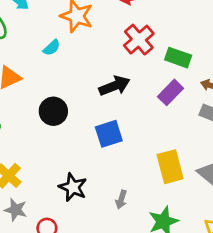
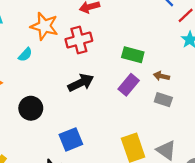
red cross: (139, 40) -> (79, 40), moved, turned 30
blue square: (109, 134) -> (71, 139), moved

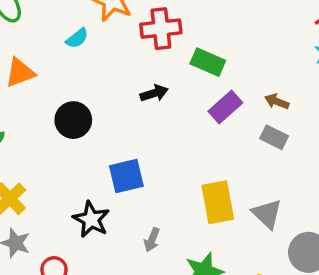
green rectangle: (133, 55) -> (208, 62), moved
black arrow: (81, 83) -> (154, 93), size x0.7

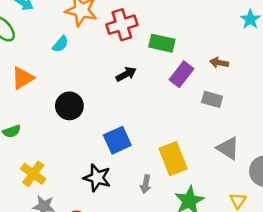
gray rectangle: (274, 137) -> (212, 99), moved
yellow rectangle: (218, 202) -> (173, 159), moved

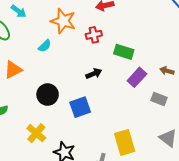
red cross: (122, 25) -> (94, 35), size x0.7
blue square: (117, 140) -> (80, 107), moved
yellow cross: (33, 174) -> (36, 133), moved

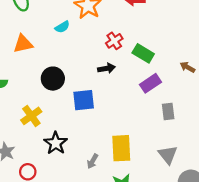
red cross: (94, 35) -> (114, 41), moved, turned -35
brown arrow: (167, 71) -> (187, 67), moved
gray rectangle: (159, 99) -> (168, 112), turned 49

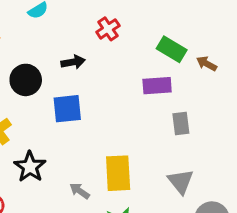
green rectangle: (143, 53) -> (172, 49), moved
black arrow: (106, 68) -> (73, 62), moved
purple rectangle: (151, 83) -> (157, 86), turned 30
gray arrow: (93, 161) -> (80, 191), turned 96

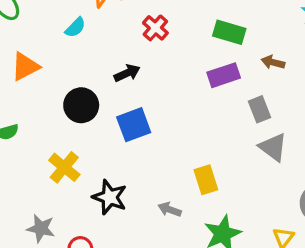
brown arrow: (207, 64) -> (273, 62), moved
yellow rectangle: (118, 173) -> (206, 180), size x0.7
gray triangle: (181, 181) -> (273, 147), moved

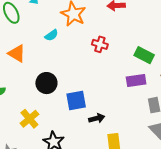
red cross: (155, 28) -> (100, 44), turned -35
orange triangle: (25, 67) -> (17, 53), turned 48
black arrow: (127, 73) -> (97, 118), moved

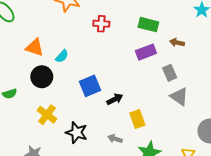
cyan semicircle: (52, 35) -> (62, 56), moved
orange triangle: (17, 53) -> (35, 47), moved
black circle: (46, 83) -> (42, 77), moved

